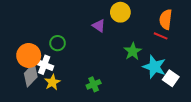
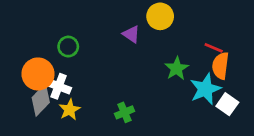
orange semicircle: (166, 19) -> (220, 66), moved
green circle: (58, 43) -> (68, 47), moved
cyan star: (154, 67) -> (205, 89), turned 30

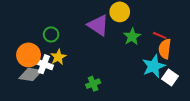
purple triangle: (131, 34) -> (98, 25), size x1.6
green star: (177, 68) -> (132, 37), moved
gray diamond: (41, 100) -> (31, 74), turned 55
yellow star: (70, 110) -> (58, 57), moved

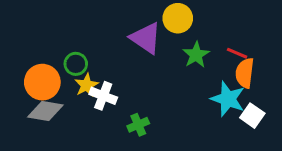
green circle: (51, 34) -> (76, 64), moved
white cross: (44, 64) -> (103, 96), moved
cyan star: (154, 66) -> (228, 99), turned -30

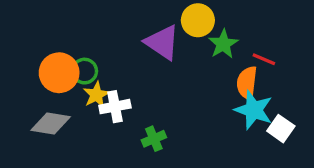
green star: (196, 55) -> (223, 44), moved
orange semicircle: (245, 73) -> (247, 83), moved
orange circle: (42, 82) -> (59, 73), moved
white cross: (103, 96) -> (115, 107), turned -32

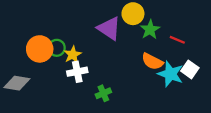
orange semicircle: (247, 83) -> (152, 61), moved, turned -70
yellow star: (96, 95) -> (73, 55), moved
gray diamond: (51, 124) -> (17, 83), moved
white square: (281, 129) -> (190, 69), moved

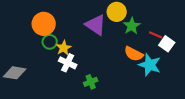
orange circle: (40, 49) -> (44, 24), moved
white square: (190, 69) -> (167, 44), moved
white cross: (77, 72) -> (68, 63), turned 36

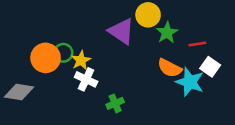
orange circle: (44, 24) -> (46, 58), moved
red line: (156, 35) -> (197, 44), turned -32
white square: (167, 44) -> (210, 67), moved

